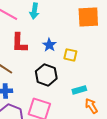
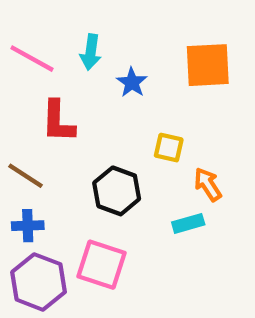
blue star: (49, 45) -> (132, 82), moved
orange arrow: (91, 106) -> (208, 184), moved

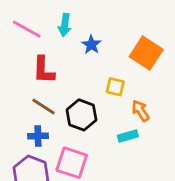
orange square: (208, 65) -> (146, 53), moved, turned 36
brown line: (26, 176) -> (44, 107), moved
blue cross: (28, 226) -> (38, 136), moved

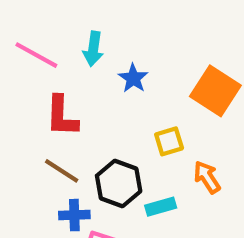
yellow square: (115, 87) -> (169, 141), turned -30
blue cross: (38, 136) -> (74, 215), moved
cyan rectangle: (128, 136) -> (161, 207), moved

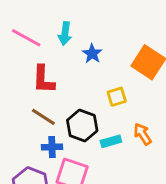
orange arrow: (207, 177) -> (143, 134), moved

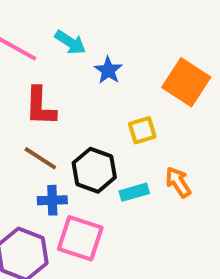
cyan arrow: (65, 33) -> (70, 42), turned -65

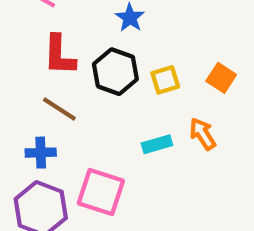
orange square: (186, 82) -> (221, 78), moved, size x0.6
black hexagon: (94, 170) -> (115, 72), moved
blue cross: (52, 200) -> (41, 153), moved

